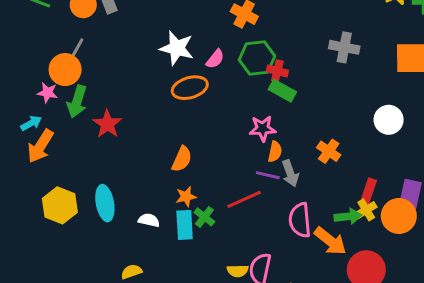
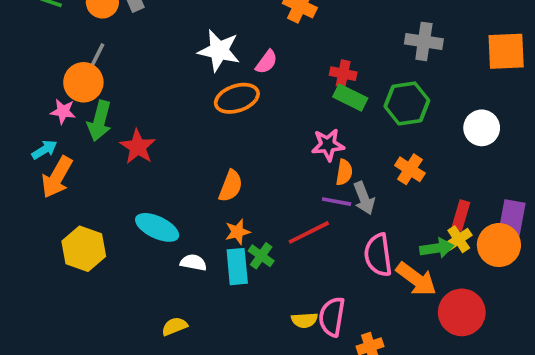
green hexagon: (257, 58) -> (407, 103), moved
cyan ellipse: (105, 203) -> (157, 227), moved, turned -52

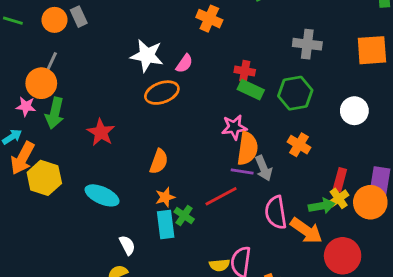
red star: (138, 147) -> (101, 132), moved
orange semicircle: (344, 172) -> (247, 148), size x1.6
yellow hexagon: (84, 249) -> (44, 178), moved
white semicircle: (193, 262) -> (127, 245), moved, turned 54

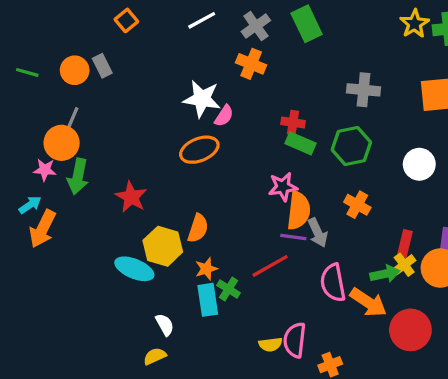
white star: (147, 56) -> (202, 99), moved
yellow hexagon: (44, 178) -> (163, 246), moved

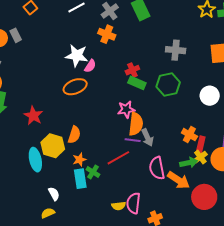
red cross: (293, 123) -> (132, 70), turned -32
orange cross: (357, 205) -> (189, 135), moved
cyan ellipse: (134, 269) -> (35, 160), turned 55

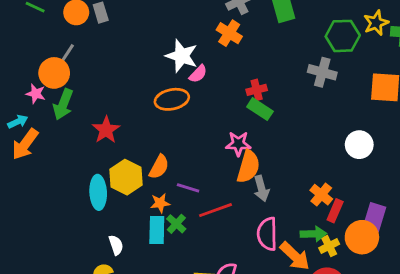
green hexagon: (168, 84) -> (343, 36), moved
purple line: (133, 140) -> (188, 188), moved
yellow cross: (200, 157) -> (329, 246), moved

